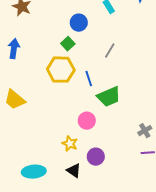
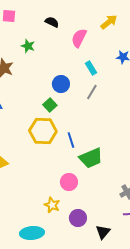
gray line: (110, 51) -> (92, 92), moved
black triangle: (74, 171) -> (103, 232), moved, turned 35
cyan ellipse: (34, 172) -> (32, 233), moved

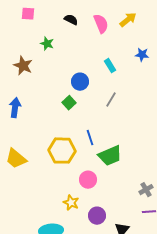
pink semicircle: (79, 38) -> (101, 24), moved, turned 132
gray line: (92, 92) -> (111, 100), moved
yellow hexagon: (43, 131) -> (62, 151), moved

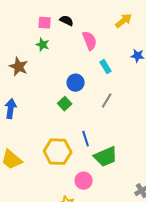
pink square: (28, 14) -> (45, 23), moved
pink semicircle: (101, 24) -> (90, 41), moved

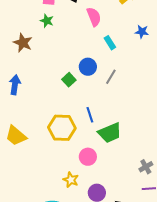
blue circle: (76, 83) -> (88, 67), moved

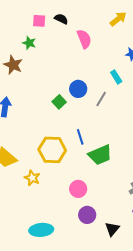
green star: (47, 21) -> (29, 43), moved
cyan rectangle: (110, 43) -> (116, 77), moved
pink circle: (88, 157) -> (78, 189), moved
yellow star: (71, 180) -> (32, 178), moved

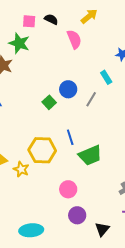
yellow arrow: (118, 19) -> (89, 16), moved
green star: (29, 43) -> (19, 43), size x1.5
yellow star: (32, 178) -> (21, 169), moved

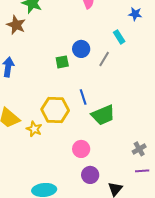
green square: (49, 102) -> (62, 62), turned 32

